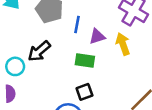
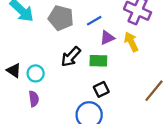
blue line: (77, 25) -> (94, 21), moved, turned 56
black arrow: (39, 51) -> (71, 57), moved

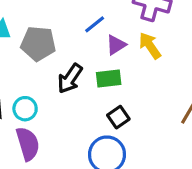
gray pentagon: (61, 18) -> (38, 44), moved
purple semicircle: (34, 99) -> (28, 144), size x1.5

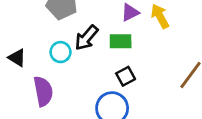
cyan circle: (25, 109) -> (61, 52), moved

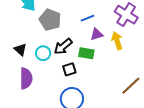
black triangle: (17, 58) -> (20, 50), moved
black square: (126, 76) -> (69, 69), moved

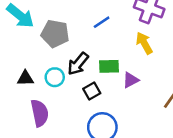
purple triangle: (97, 34) -> (131, 80), moved
black triangle: (20, 50) -> (25, 78), turned -32

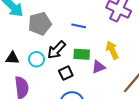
blue line: (102, 22) -> (79, 26), moved, turned 40
gray pentagon: (55, 34) -> (40, 24), turned -30
yellow arrow: (144, 43) -> (112, 50), moved

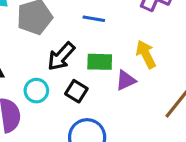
cyan circle: (36, 59) -> (36, 91), moved
black square: (66, 73) -> (76, 91), turned -32

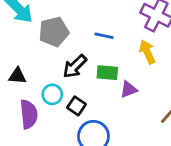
yellow arrow: (146, 54) -> (147, 52), moved
black square: (76, 91) -> (77, 106), moved

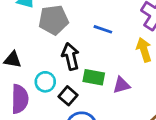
black arrow: (75, 66) -> (71, 56), turned 115
green rectangle: (107, 73) -> (94, 77), moved

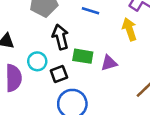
black square: (68, 96) -> (59, 74), turned 30

